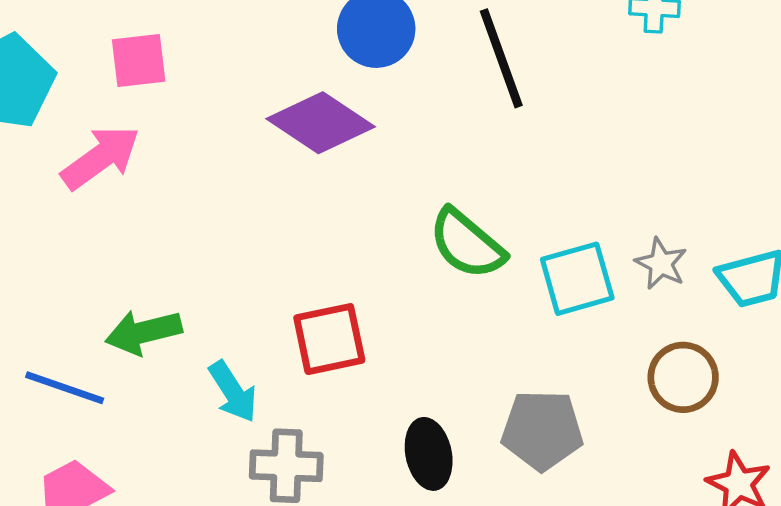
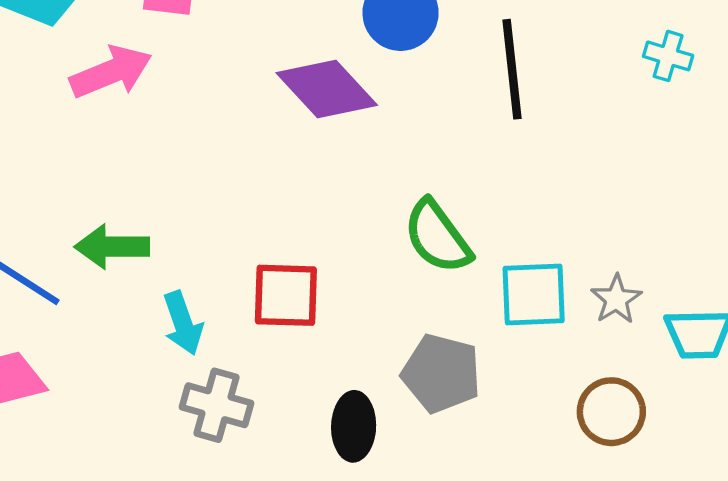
gray pentagon: (542, 430) -> (441, 373), moved

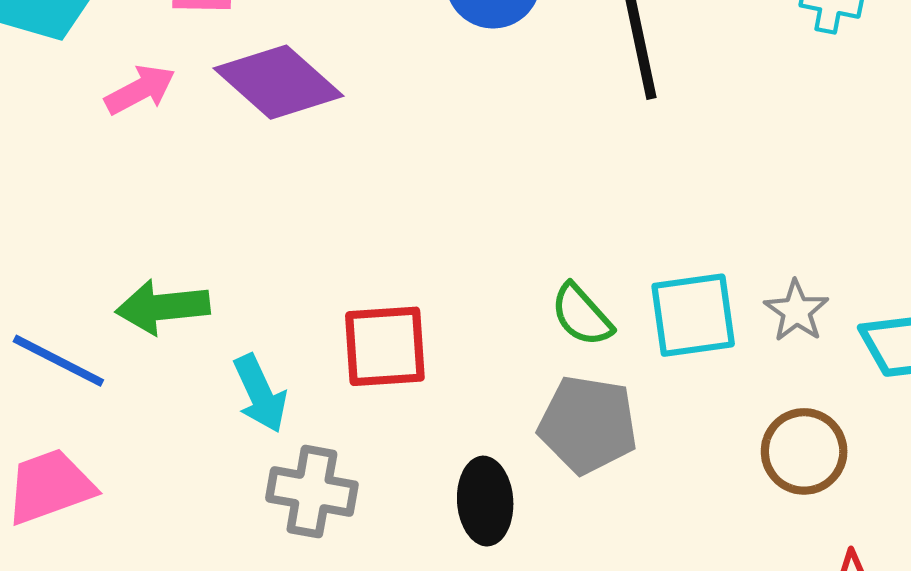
pink arrow: (111, 72) -> (140, 90), size x0.7
purple diamond: (327, 89) -> (278, 82), moved
green semicircle: (437, 237) -> (582, 315), moved, size x0.7

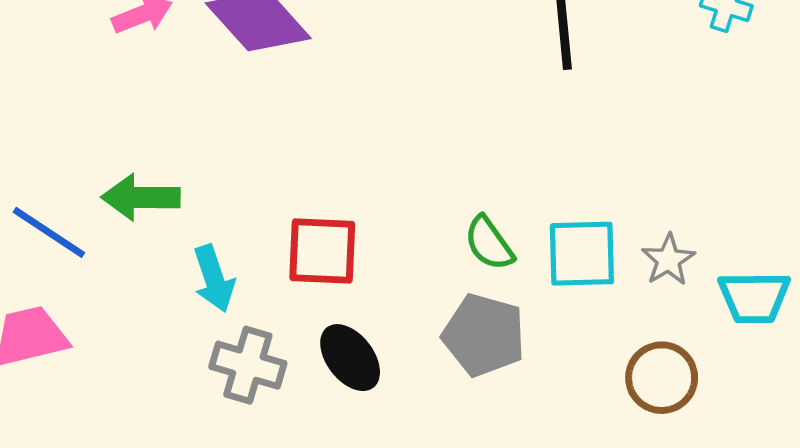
black ellipse: (485, 501) -> (350, 358), moved, turned -40

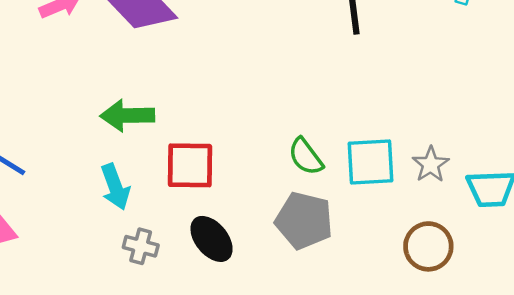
green arrow: (141, 197) -> (127, 116), moved
gray cross: (248, 365) -> (141, 246), size x0.7

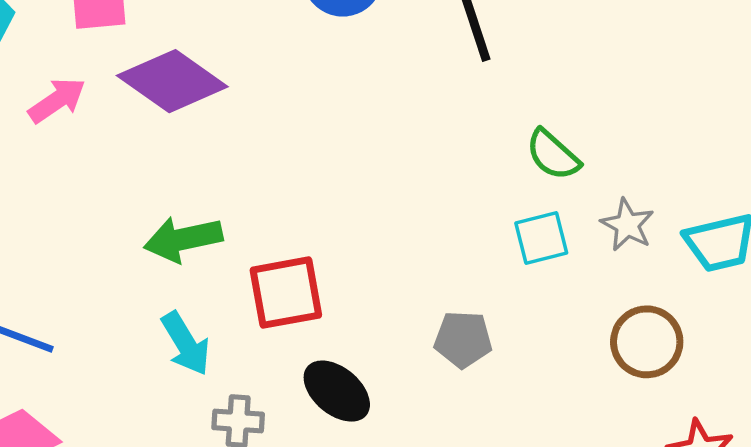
green semicircle: (306, 157) -> (553, 155), moved
cyan square: (370, 162) -> (541, 238), size x0.7
gray pentagon: (304, 221) -> (463, 339), size x0.7

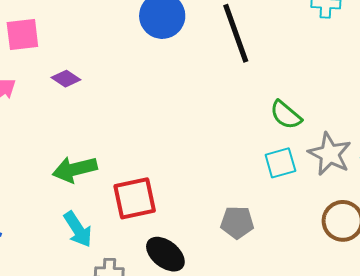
purple diamond: (172, 81) -> (66, 79), size x0.5
gray star: (627, 225) -> (330, 154), size x1.4

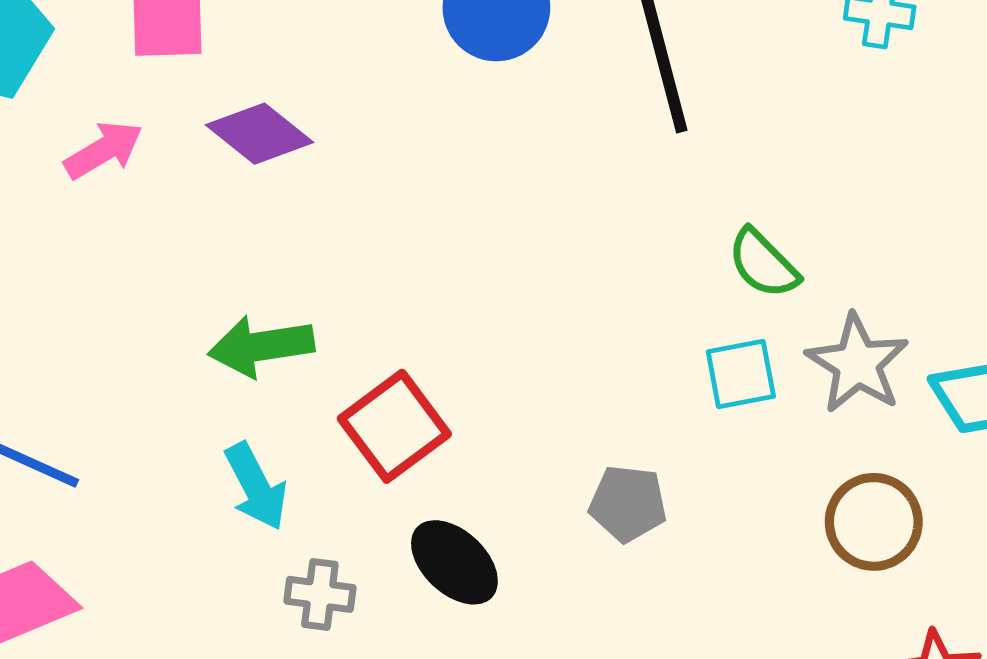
purple diamond: (66, 79) -> (260, 134), size x1.5
red square: (135, 198) -> (394, 426), turned -30

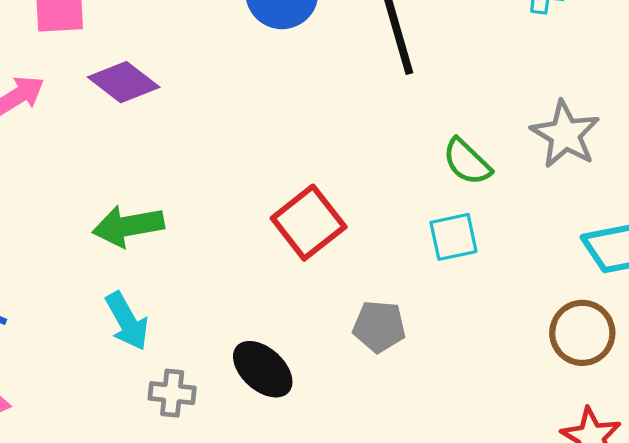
gray star: (857, 364) -> (565, 134), moved
red square: (394, 426) -> (309, 223), moved
brown circle: (874, 522) -> (582, 333), moved

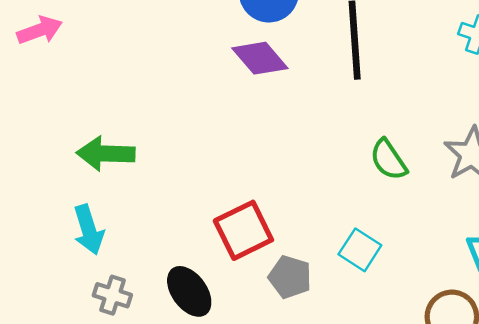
purple diamond: (124, 82) -> (260, 58), moved
red square: (309, 223) -> (243, 230), moved
cyan square: (454, 237) -> (360, 250), moved, turned 33

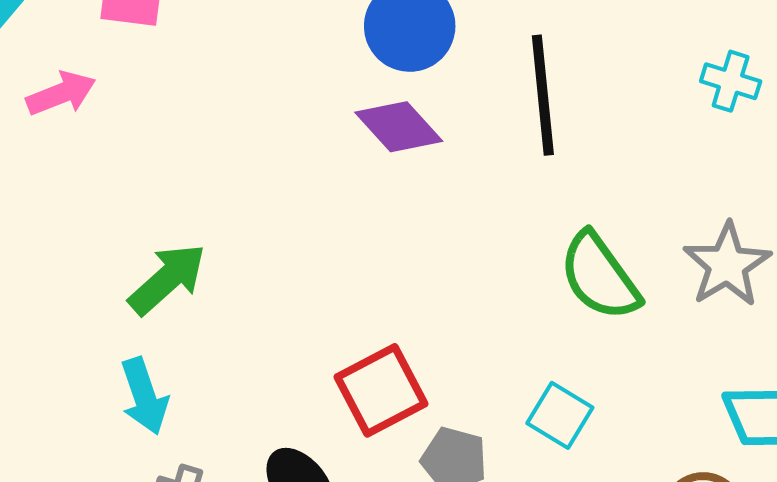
green arrow: (106, 154) -> (167, 279), turned 138
green semicircle: (388, 160) -> (600, 276), size x1.4

